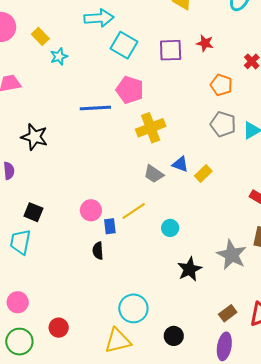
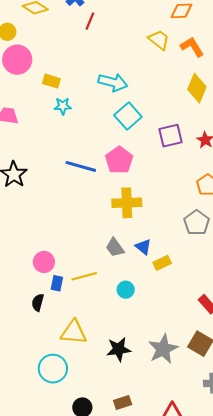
yellow rectangle: (40, 36) -> (51, 81), turned -48
purple square: (171, 50) -> (170, 136), turned -30
cyan circle: (170, 228) -> (126, 290), moved
brown rectangle: (228, 313) -> (123, 402), moved
yellow triangle: (118, 341) -> (74, 332), moved

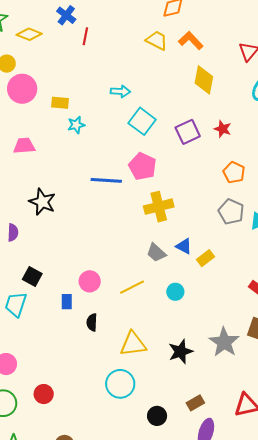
cyan arrow: (113, 82) -> (120, 91), size x0.7
blue rectangle: (57, 283) -> (67, 302), moved

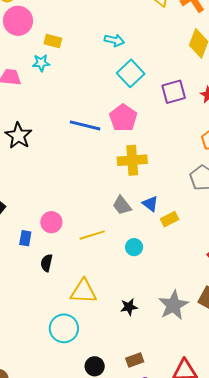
cyan star: (76, 125) -> (41, 63), moved
black star: (181, 352) -> (129, 307), size x0.7

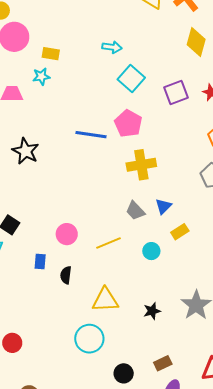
blue triangle: (150, 204) -> (163, 206), turned 42
yellow rectangle: (170, 219) -> (180, 232), moved
blue rectangle: (25, 238) -> (40, 261), moved

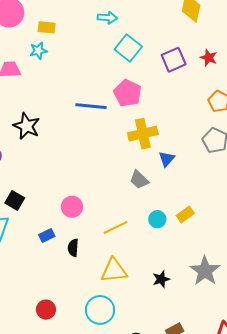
blue triangle: (163, 206) -> (167, 159), moved
yellow rectangle: (180, 232) -> (185, 214), moved
yellow line: (109, 243) -> (116, 227), moved
blue rectangle: (40, 261) -> (47, 236), turned 63
red circle: (12, 343) -> (46, 310), moved

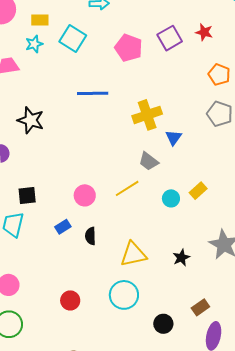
cyan square: (128, 48) -> (73, 39), moved
pink pentagon: (128, 93) -> (129, 48), moved
black square: (15, 200) -> (27, 195), turned -30
yellow line: (116, 227) -> (127, 188), moved

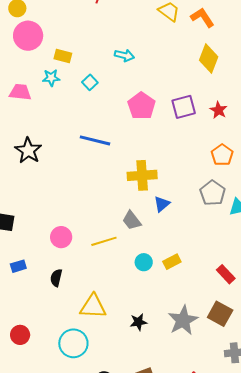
cyan square: (73, 39) -> (90, 82), size x0.6
blue rectangle: (63, 227) -> (18, 266), moved

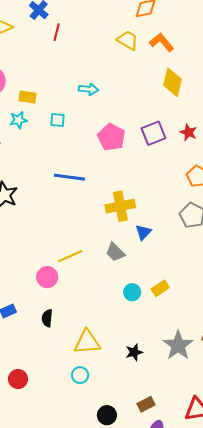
cyan square: (90, 82) -> (57, 120), turned -35
yellow line: (104, 241) -> (70, 256), moved
cyan circle: (73, 343) -> (80, 375), moved, size x0.6

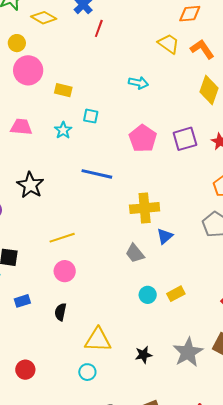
cyan arrow: (89, 89) -> (138, 83), moved
cyan star: (18, 120) -> (63, 130), moved, turned -30
yellow line: (70, 256) -> (62, 238), moved

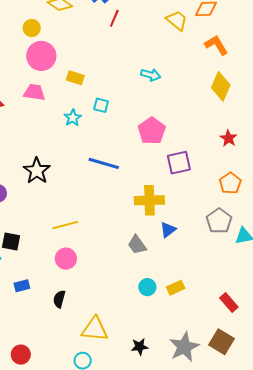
yellow trapezoid: (169, 44) -> (177, 20), moved
pink trapezoid: (21, 127) -> (34, 92), moved
purple square: (185, 139) -> (179, 163), moved

